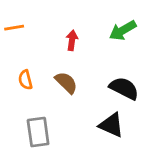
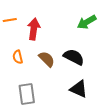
red arrow: (72, 40) -> (34, 29), moved, size x1.5
black semicircle: (124, 88) -> (74, 57), moved

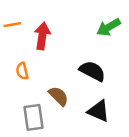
brown semicircle: (47, 59) -> (59, 96), moved

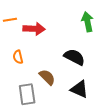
green arrow: (109, 27) -> (87, 22), turned 108
red arrow: (42, 36) -> (34, 29), turned 85

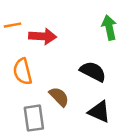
orange semicircle: (18, 57) -> (23, 72), size x1.5

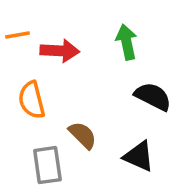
green arrow: (109, 28) -> (127, 42), moved
black semicircle: (93, 72) -> (153, 96), moved

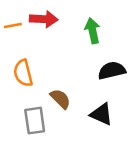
red arrow: (60, 51) -> (44, 19), moved
black semicircle: (153, 96) -> (112, 70), turned -40

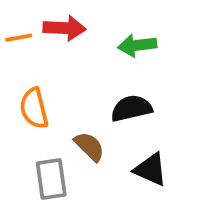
green arrow: (92, 31) -> (137, 45), turned -85
black semicircle: (112, 70) -> (131, 108), moved

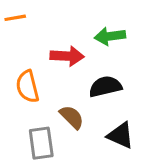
red arrow: (65, 28) -> (67, 56), moved
orange line: (19, 38) -> (15, 18), moved

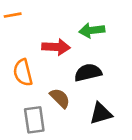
black triangle: (121, 135) -> (101, 113), turned -40

